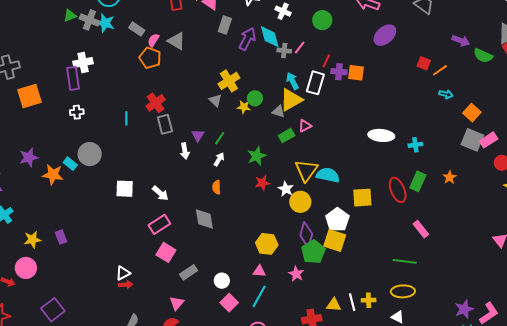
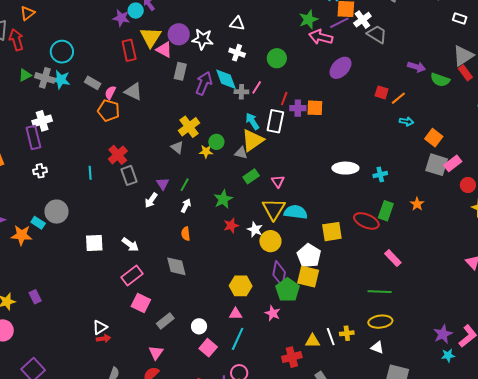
pink triangle: (305, 126) -> (278, 181), moved, turned -32
white arrow: (185, 151) -> (151, 200), turned 49
red ellipse: (398, 190) -> (366, 221), turned -40

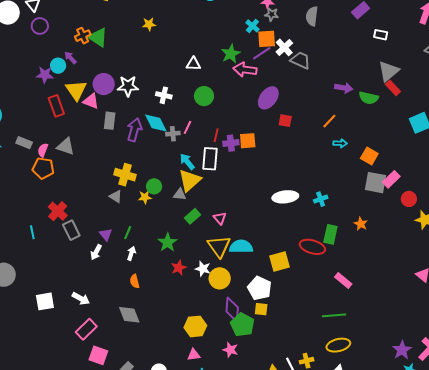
white triangle: (237, 24) -> (193, 64), moved
red square: (382, 92) -> (285, 121), moved
yellow cross: (189, 127) -> (125, 175), turned -30
yellow square: (308, 277) -> (261, 309), size x0.6

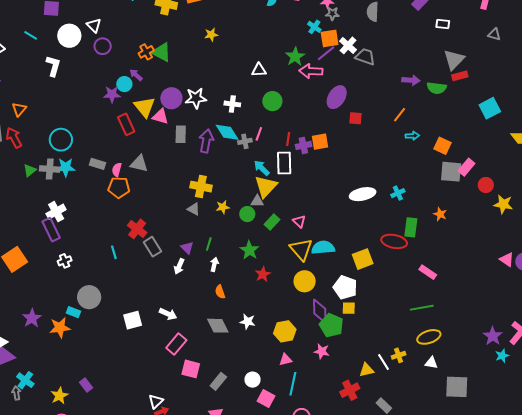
red rectangle: (393, 88) -> (460, 76), turned -56
green circle: (154, 186) -> (247, 214), moved
white star: (203, 269) -> (248, 322), moved

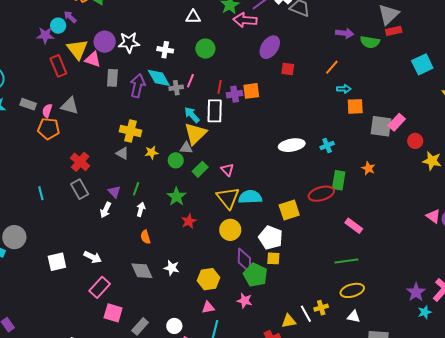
orange square: (442, 146) -> (355, 106), moved, turned -30
red cross: (137, 229) -> (80, 162), moved
red ellipse: (394, 241) -> (321, 194), turned -30

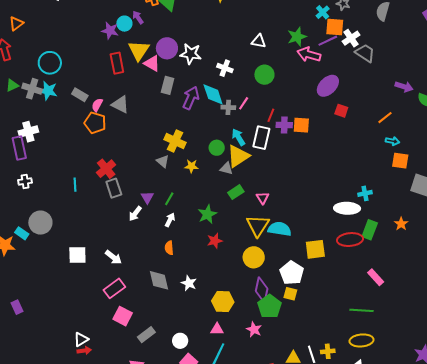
white ellipse: (292, 145) -> (347, 208), moved
green circle: (176, 160) -> (217, 148), moved
red cross: (80, 162) -> (106, 169), moved

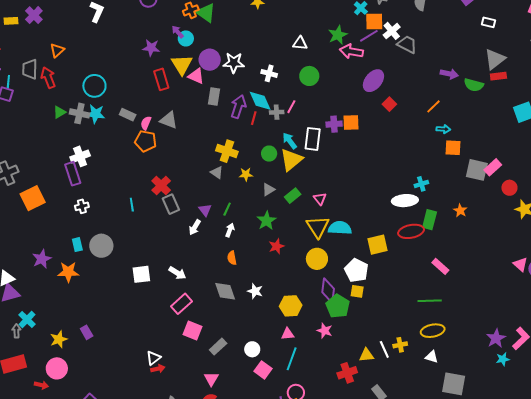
cyan circle: (124, 24) -> (186, 38), moved
red square: (341, 111) -> (389, 104), turned 32
red line: (271, 115) -> (254, 118), moved
gray triangle: (226, 168) -> (268, 190), moved, turned -40
cyan rectangle: (22, 233) -> (77, 245), moved, turned 48

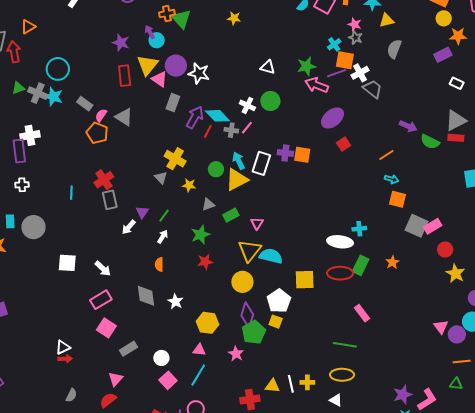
white cross: (269, 73) -> (247, 105), moved
cyan diamond: (260, 101) -> (217, 116), turned -30

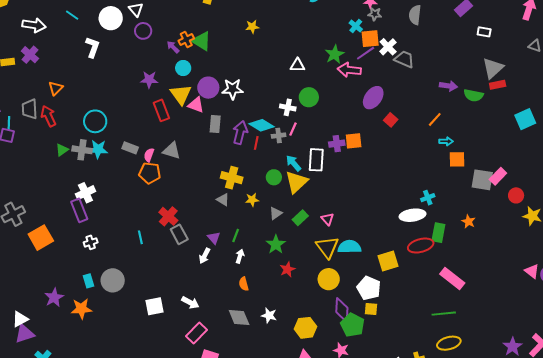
purple arrow: (150, 32) -> (173, 47), moved
pink rectangle: (362, 313) -> (452, 278), size x1.4

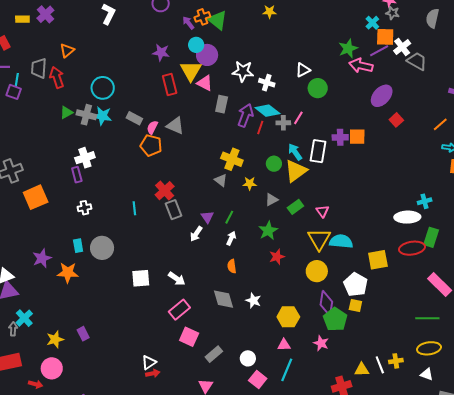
white triangle: (297, 65) -> (303, 70), moved, turned -35
purple circle: (208, 88) -> (207, 55), moved
white cross: (288, 107) -> (267, 83), moved
purple rectangle: (79, 210) -> (77, 175), size x0.7

